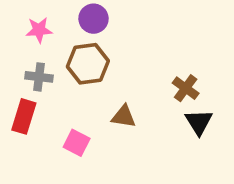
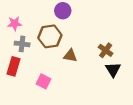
purple circle: (93, 19) -> (63, 11), moved
pink star: (39, 30) -> (15, 24), moved
brown triangle: (124, 116) -> (70, 56), moved

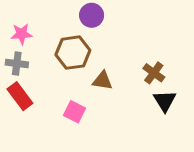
gray cross: (22, 44) -> (17, 64), moved
red rectangle: (14, 66) -> (20, 96), turned -54
pink square: (43, 81) -> (74, 112), moved

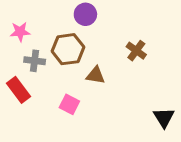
gray cross: (17, 64) -> (35, 61), moved
brown cross: (154, 73) -> (136, 51), moved
black triangle: (165, 101) -> (164, 117), moved

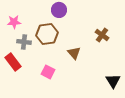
brown cross: (136, 51) -> (102, 35), moved
brown triangle: (96, 75) -> (74, 53), moved, turned 40

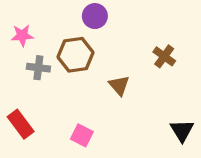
red rectangle: (13, 62) -> (21, 124), moved
pink square: (48, 72) -> (82, 135), moved

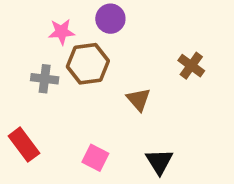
pink star: (22, 35) -> (62, 32), moved
black triangle: (182, 131) -> (159, 161), moved

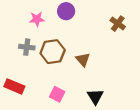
brown hexagon: (88, 64) -> (53, 52), moved
brown cross: (191, 66) -> (118, 24), moved
red rectangle: (24, 145) -> (14, 86), turned -30

